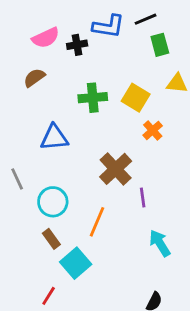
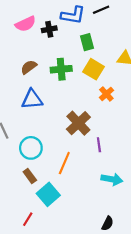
green rectangle: (160, 45) -> (87, 42), moved
brown semicircle: (34, 78) -> (29, 67), moved
cyan arrow: (160, 243) -> (112, 179), turned 132

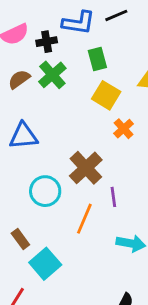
brown semicircle: (29, 67) -> (19, 79), moved
green cross: (61, 69) -> (52, 75), moved, turned -36
cyan circle: (31, 148) -> (45, 191), moved
orange line: (64, 163) -> (84, 219), moved

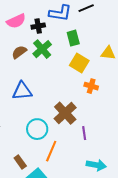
orange cross: (124, 129) -> (91, 86), turned -32
orange line: (84, 219) -> (51, 151), moved

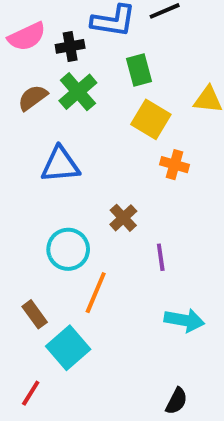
blue triangle: (22, 91) -> (60, 165), moved
brown cross: (65, 113) -> (123, 218), size x0.6

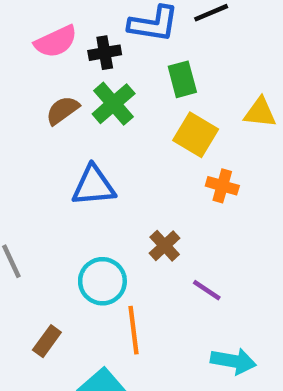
purple line: (161, 257) -> (207, 290), turned -48
orange line: (96, 293) -> (134, 330), turned -30
brown rectangle: (35, 314) -> (47, 341), moved, turned 72

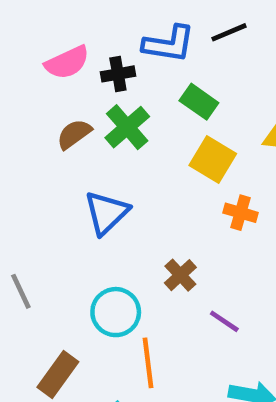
green rectangle: (182, 79) -> (199, 102), turned -40
blue triangle: (94, 186) -> (106, 213), turned -39
brown rectangle: (47, 341) -> (58, 375), size x1.4

